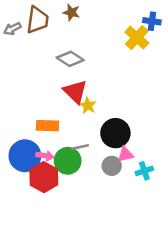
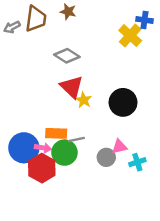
orange rectangle: (48, 126) -> (56, 133), moved
black circle: (115, 133) -> (123, 102), moved

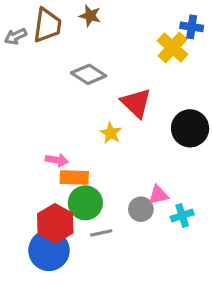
red triangle: (72, 87) -> (136, 103), moved
black circle: (123, 102) -> (190, 128), moved
gray line: (76, 139) -> (101, 233), moved
blue circle: (24, 148) -> (49, 250), moved
pink arrow: (43, 148) -> (57, 160), moved

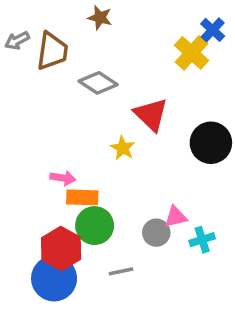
brown trapezoid: (47, 25) -> (52, 51), moved
blue cross: (192, 27) -> (213, 30), turned 35
gray line: (101, 233) -> (121, 271), moved

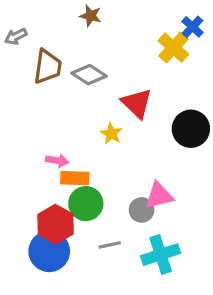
brown trapezoid: (52, 51) -> (48, 67), moved
pink triangle: (176, 217) -> (159, 196), size x1.4
cyan cross: (202, 240) -> (161, 255), moved, size x1.6

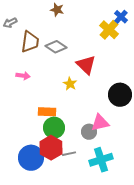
black circle: (191, 129) -> (120, 95), moved
pink arrow: (57, 161) -> (23, 76), moved
red hexagon: (56, 224) -> (51, 148), moved

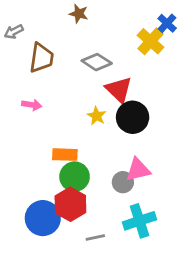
gray diamond: (56, 47) -> (97, 62), moved
black circle: (120, 95) -> (133, 117), moved
gray line: (69, 154) -> (95, 237), moved

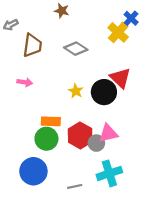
red triangle: (119, 90) -> (120, 78), moved
green circle: (75, 177) -> (46, 139), moved
red hexagon: (70, 204) -> (80, 135), moved

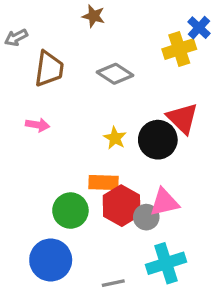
yellow cross: (118, 32) -> (179, 49), turned 30
orange rectangle: (51, 121) -> (103, 183), moved

